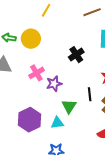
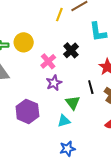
yellow line: (46, 10) -> (59, 15), moved
pink cross: (36, 73) -> (48, 61), moved
purple hexagon: (29, 120) -> (27, 111), moved

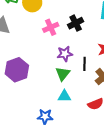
purple star: (54, 83) -> (65, 54), moved
cyan triangle: (64, 121) -> (64, 96), moved

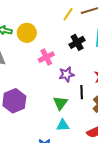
black cross: (76, 23) -> (77, 42), moved
purple star: (65, 54) -> (66, 74), moved

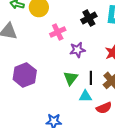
black line: (82, 92) -> (91, 78), moved
cyan triangle: (63, 125) -> (85, 96), moved

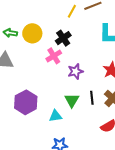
black cross: (89, 18) -> (63, 38), moved
cyan triangle: (85, 96) -> (55, 116), moved

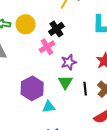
green triangle: (72, 100) -> (65, 82), moved
purple hexagon: (26, 102) -> (32, 88), moved

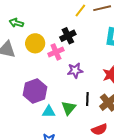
yellow circle: (26, 24) -> (35, 43), moved
green triangle: (65, 82) -> (69, 108), moved

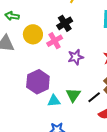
black line: (87, 99) -> (94, 97), moved, turned 56

